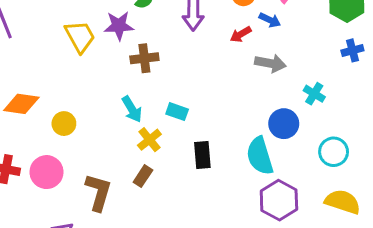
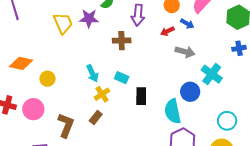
brown cross: (144, 58) -> (122, 41), moved
cyan cross: (314, 94) -> (212, 74), size x1.5
cyan circle: (334, 152) -> (227, 121), moved
black rectangle: (202, 155) -> (141, 96), moved

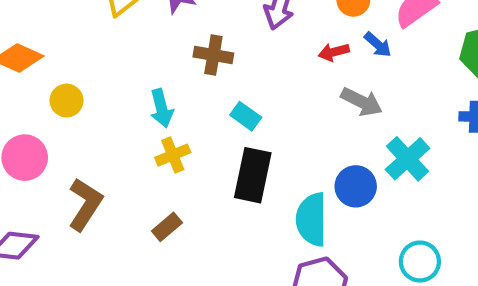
brown cross: (122, 41) -> (213, 55), moved
cyan rectangle: (122, 78) -> (246, 116), moved
black rectangle: (141, 96) -> (253, 175), size x1.4
brown rectangle: (96, 117) -> (167, 227), moved

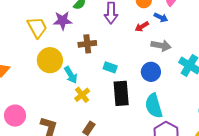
yellow circle: (67, 101) -> (50, 60), moved, size x1.6
blue circle: (356, 186) -> (151, 72), moved

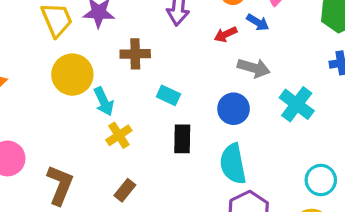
black rectangle: (121, 93) -> (182, 139), size x0.7

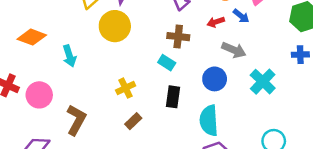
brown cross: (135, 54) -> (178, 37), moved
yellow circle: (72, 75) -> (115, 26), moved
cyan arrow: (104, 102) -> (69, 56), moved
brown rectangle: (125, 190) -> (133, 121), moved

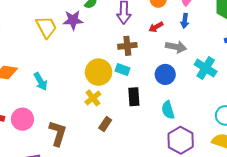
blue arrow: (241, 16) -> (185, 21), moved, turned 72
yellow circle: (115, 26) -> (99, 72), moved
cyan semicircle: (209, 121) -> (168, 110), size x0.7

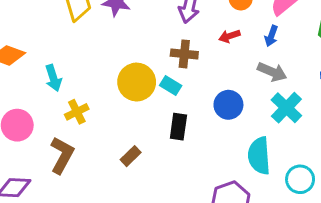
gray arrow: (176, 47) -> (272, 72), moved
yellow cross: (93, 98) -> (77, 112), moved
cyan semicircle: (168, 110) -> (259, 156), moved, size x1.4

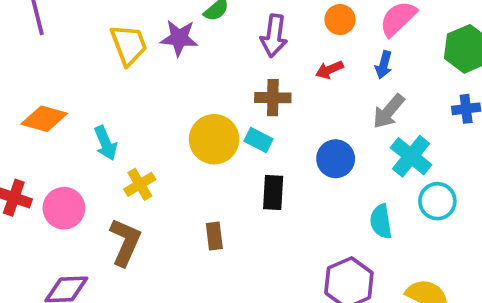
gray arrow: (272, 72) -> (389, 111), turned 112
brown rectangle: (131, 156) -> (214, 236), turned -48
cyan semicircle: (259, 156) -> (381, 221), size x0.7
cyan circle: (300, 179) -> (437, 201), moved

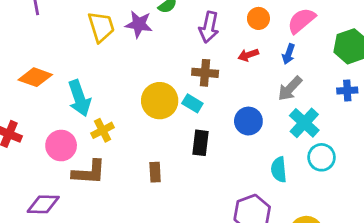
cyan arrow: (106, 143) -> (79, 98), size x1.4
pink circle: (64, 208) -> (61, 146), moved
brown L-shape: (125, 242) -> (89, 172), turned 66

